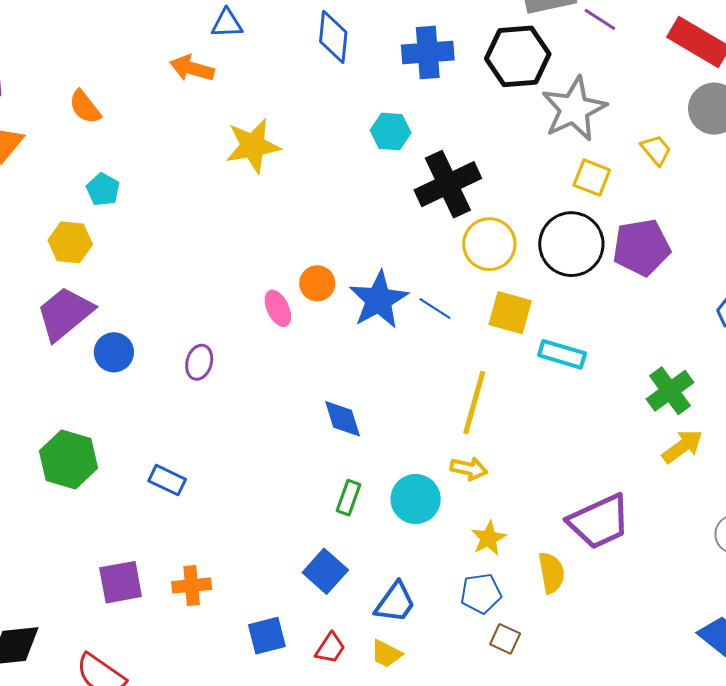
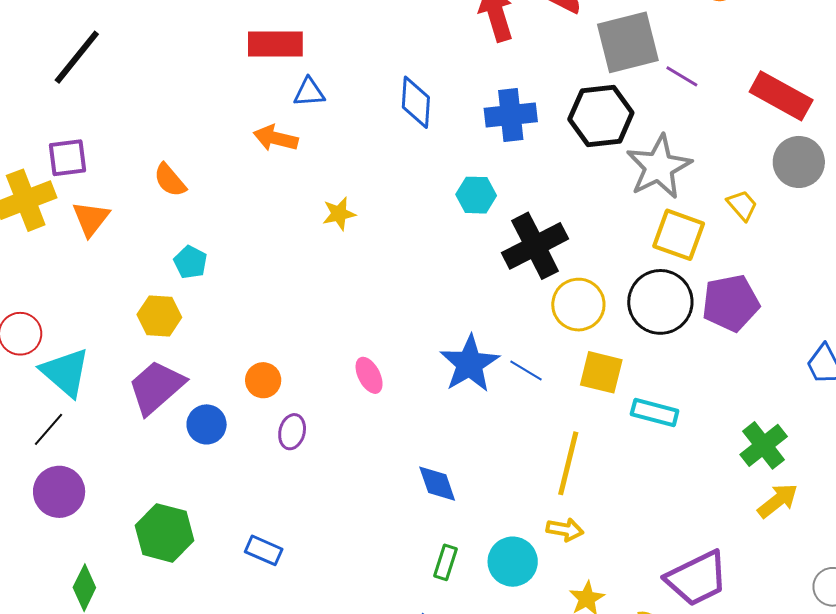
yellow star: (253, 146) -> (339, 214), size x0.6
yellow square: (592, 178) -> (679, 235), size x1.4
orange circle: (317, 283) -> (263, 380), moved

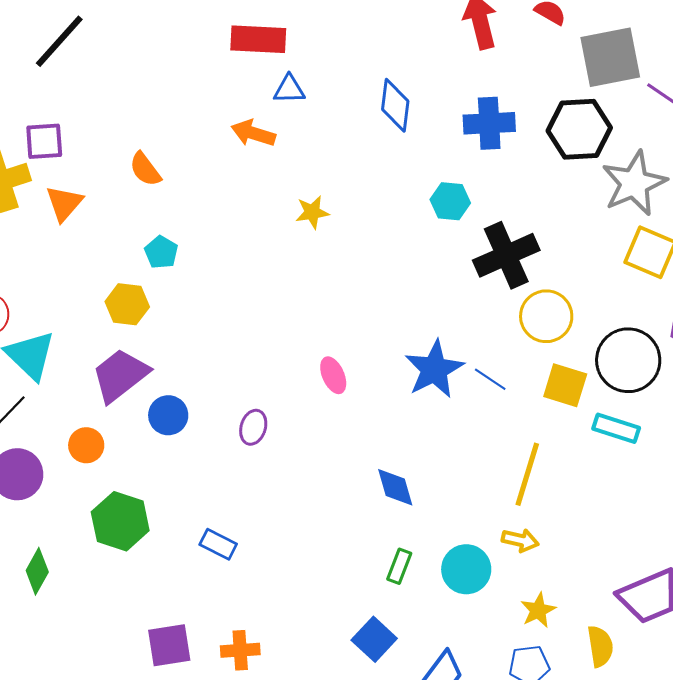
black circle: (660, 302) -> (628, 360), moved
orange circle: (263, 380) -> (86, 445), moved

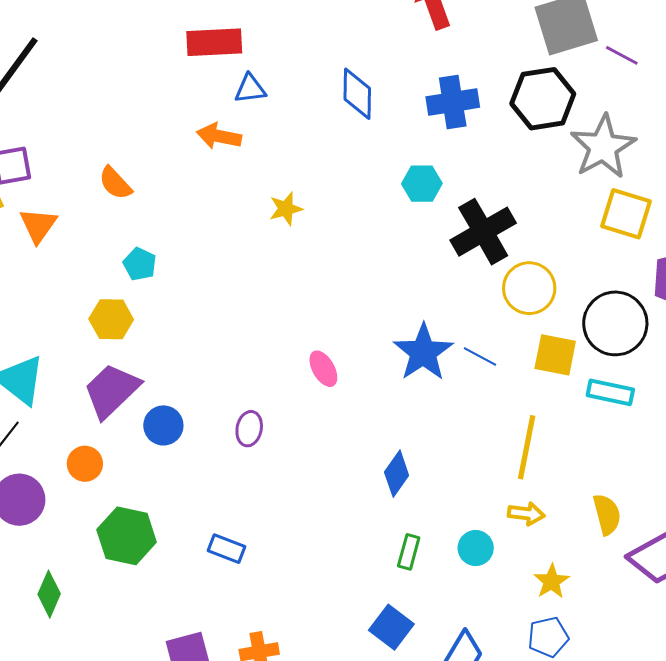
blue diamond: (395, 487) -> (397, 474), turned 57
cyan circle: (466, 569) -> (476, 548), size x0.7
yellow semicircle: (600, 646) -> (607, 514), moved

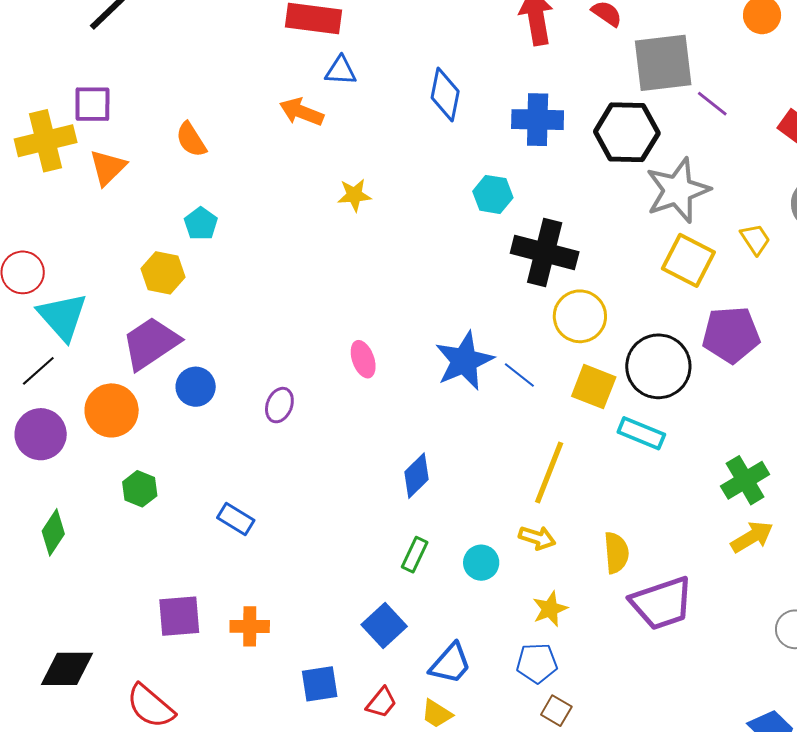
black cross: (483, 232) -> (545, 252), turned 34
orange circle: (85, 464) -> (112, 410), size x1.5
green hexagon: (127, 536) -> (140, 489), size x0.6

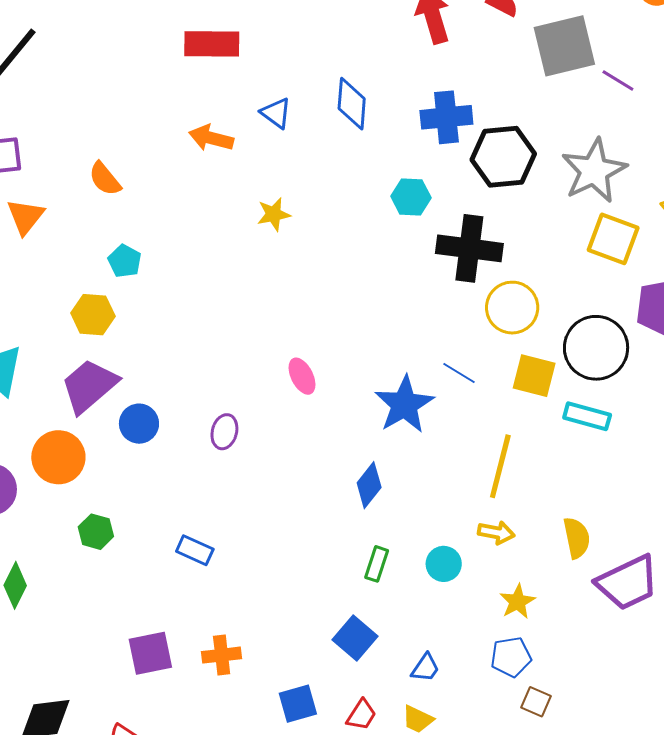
blue triangle: (341, 71) -> (276, 113), moved, turned 40
black hexagon: (627, 132) -> (503, 157), moved
blue star: (464, 361) -> (404, 405), moved
blue trapezoid: (451, 664) -> (425, 668), size x0.7

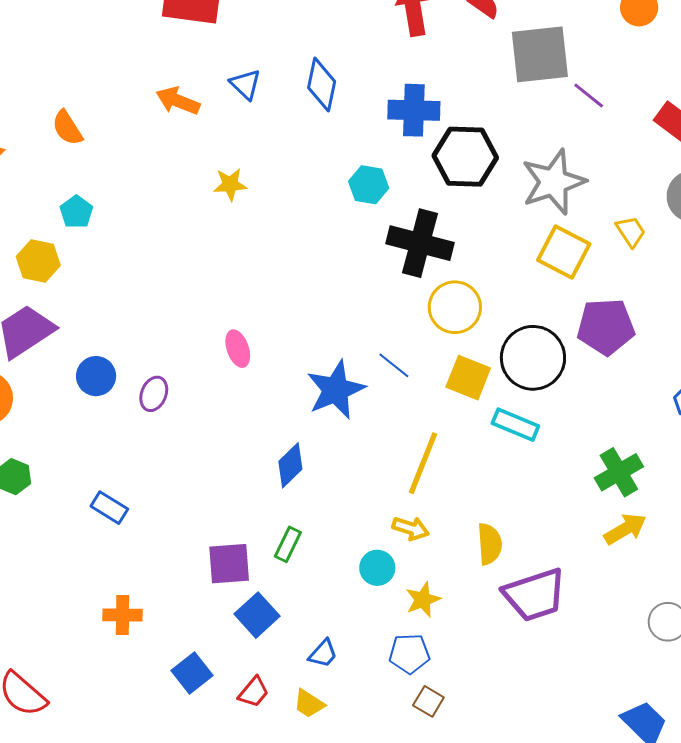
blue circle: (139, 424) -> (96, 376), moved
cyan circle: (444, 564) -> (377, 568), moved
purple square: (150, 653) -> (229, 564), moved
blue square: (298, 704) -> (192, 673), turned -30

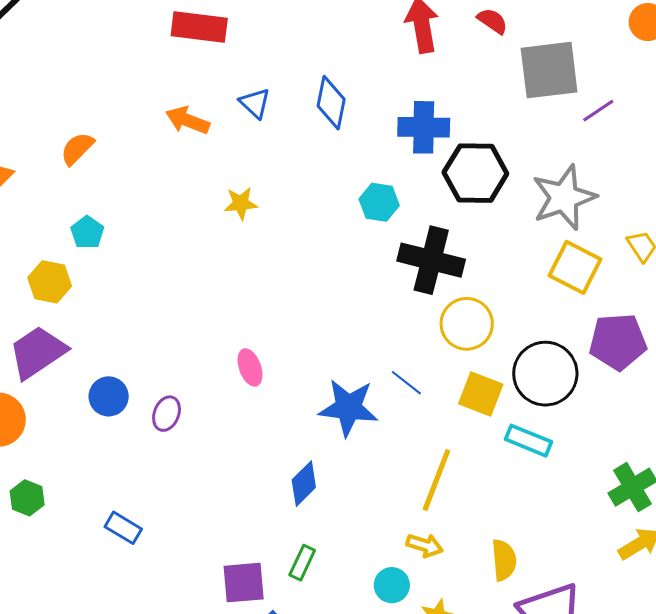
purple line: (589, 95) -> (598, 111), turned -72
orange semicircle: (67, 128) -> (77, 149), turned 78
blue star: (336, 390) -> (348, 408), turned 30

